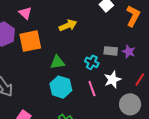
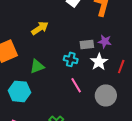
white star: (112, 80) -> (99, 62), moved
cyan hexagon: (61, 87) -> (19, 91), moved
gray circle: (130, 104) -> (106, 95), moved

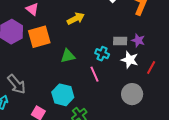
white star: (99, 62) -> (130, 60), turned -30
pink line: (76, 85) -> (94, 74), moved
cyan hexagon: (19, 91) -> (63, 95), moved

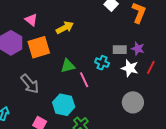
yellow arrow: (76, 19) -> (65, 28), moved
red line: (151, 67) -> (151, 67), moved
pink line: (94, 74) -> (84, 80), moved
gray arrow: (16, 84) -> (30, 84), moved

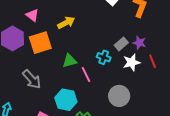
gray rectangle: (120, 50) -> (121, 44), turned -40
red line: (151, 67) -> (153, 61), turned -48
white star: (130, 68) -> (132, 62), turned -30
gray circle: (133, 102) -> (119, 96), moved

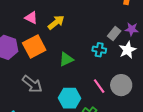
pink triangle: (32, 15) -> (31, 18), moved
pink line: (86, 75) -> (99, 86), moved

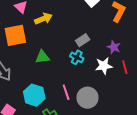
gray rectangle: (114, 34) -> (83, 40), moved

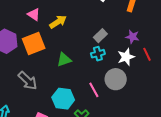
cyan cross: (77, 57) -> (98, 54), turned -32
gray circle: (87, 98) -> (116, 79), moved

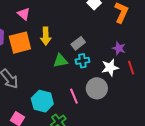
yellow arrow: (58, 22) -> (46, 36), moved, turned 114
gray rectangle: (100, 36) -> (78, 43), moved
green triangle: (64, 60) -> (60, 61), moved

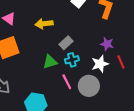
yellow arrow: (46, 36) -> (44, 24), moved, turned 90
pink line: (74, 96) -> (67, 82), moved

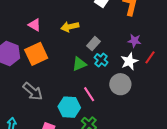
cyan cross: (72, 60) -> (101, 60), turned -32
red line: (121, 62) -> (150, 57), turned 64
pink line: (67, 82) -> (89, 94), moved

